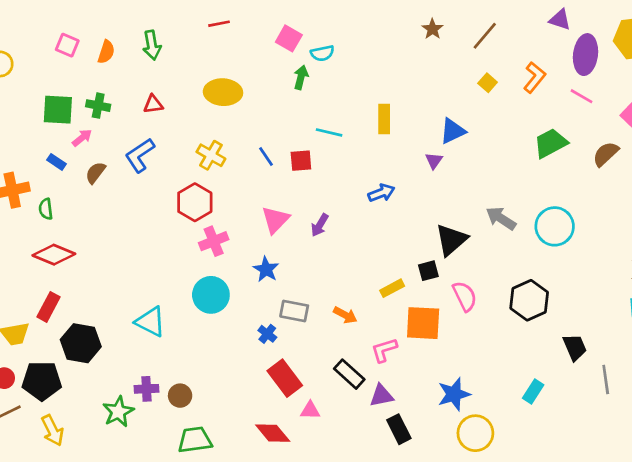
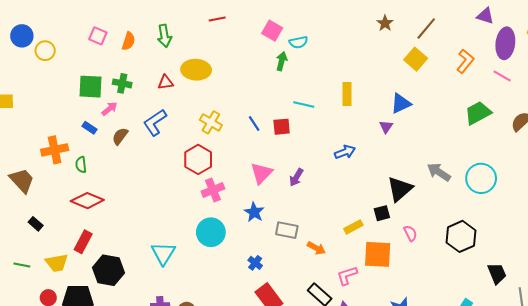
yellow square: (488, 83) -> (416, 59), moved, size x1.5
yellow ellipse: (223, 92) -> (196, 70), moved
pink semicircle: (465, 296) -> (410, 233), size x0.7
gray rectangle: (294, 311) -> (287, 230), moved
cyan triangle: (151, 322) -> (163, 253), turned 35

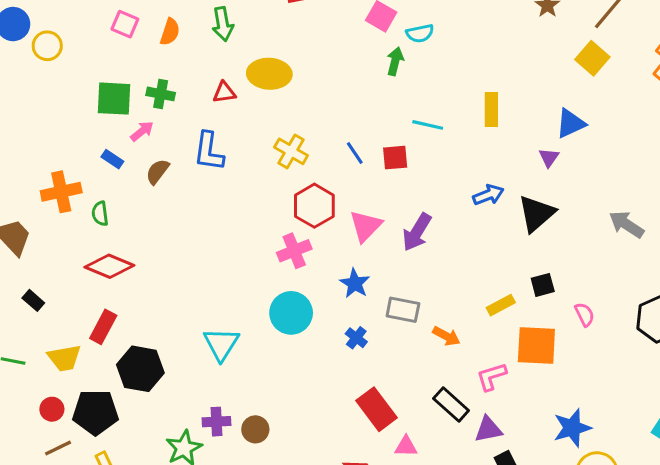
blue L-shape: (155, 122) -> (209, 151), turned -48
red hexagon: (198, 159) -> (314, 206), moved
purple arrow: (296, 177) -> (417, 232), size x1.4
black triangle: (400, 189) -> (536, 214), moved
blue cross: (255, 263) -> (356, 338), moved

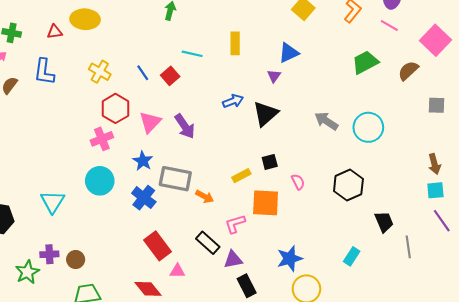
red square: (395, 158) -> (170, 76), turned -36
purple arrow: (417, 232) -> (185, 126), turned -65
gray rectangle: (403, 310) -> (175, 179), size x1.4
blue cross: (356, 338) -> (144, 198), size x1.6

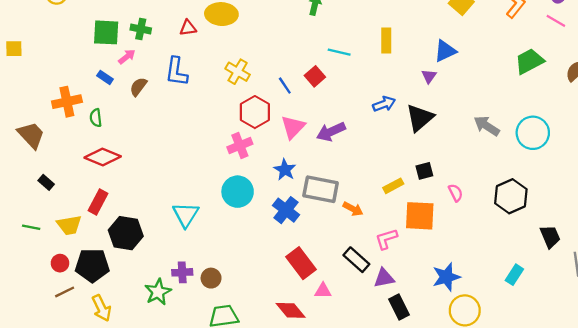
blue line: (143, 73) -> (285, 86), moved
purple arrow: (185, 126) -> (331, 132), turned 100

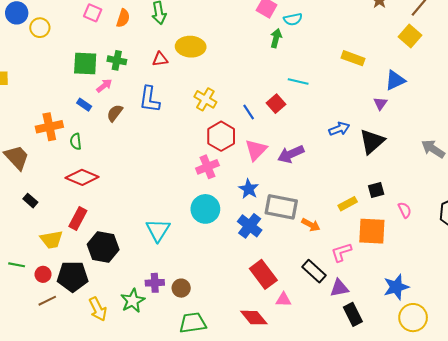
yellow rectangle: (386, 41) -> (353, 58), moved, turned -70
green line: (31, 227) -> (17, 265), moved
yellow arrow: (101, 308) -> (98, 309), moved

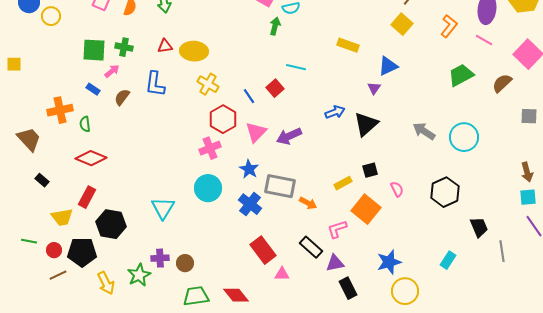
yellow ellipse: (191, 47) -> (194, 51), moved
orange square: (372, 231) -> (366, 209), turned 36
red diamond: (254, 318) -> (236, 295), moved

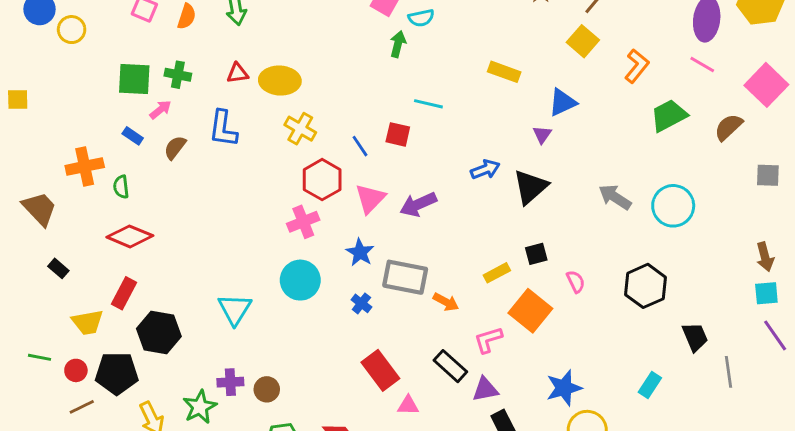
orange L-shape: (449, 26) -> (637, 66), moved
red square: (275, 88) -> (398, 134), turned -36
blue cross: (250, 204) -> (361, 303), size x0.6

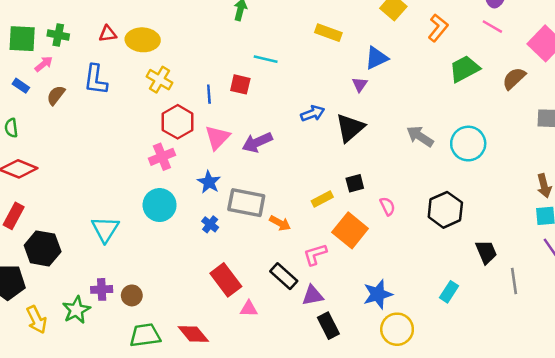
blue line: (360, 146) -> (209, 94), turned 30

